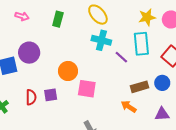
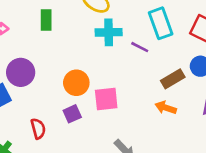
purple square: (51, 95) -> (72, 114), moved

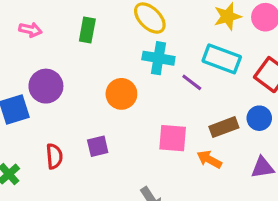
cyan rectangle: (161, 23) -> (222, 59), turned -60
orange circle: (76, 83) -> (121, 94), moved
pink square: (106, 99) -> (173, 138), moved

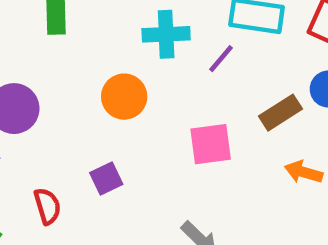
purple line: (192, 82) -> (221, 59), turned -75
orange arrow: (209, 159) -> (303, 172), moved

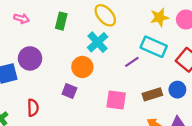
cyan cross: (166, 34) -> (98, 42), moved, turned 35
purple square: (106, 179) -> (69, 91), moved, turned 32

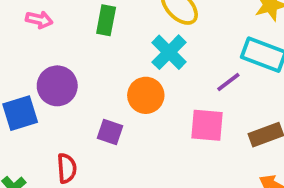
purple square: (69, 91) -> (110, 132), moved
pink square: (116, 100) -> (207, 125), moved

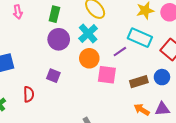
pink arrow: (39, 20) -> (18, 12), turned 64
purple circle: (57, 86) -> (59, 39), moved
orange circle: (146, 95) -> (89, 58), moved

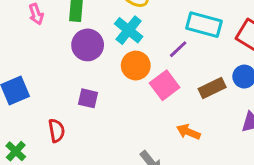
pink arrow: (18, 12) -> (36, 14), moved
pink square: (107, 75) -> (165, 85), turned -36
orange arrow: (142, 110) -> (188, 132), moved

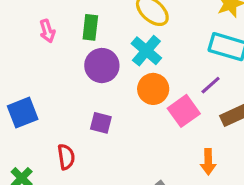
purple line: (178, 49) -> (211, 85), moved
orange arrow: (188, 132) -> (208, 162), turned -115

